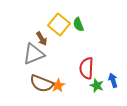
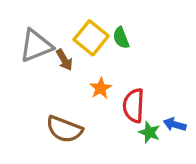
gray triangle: (34, 54) -> (36, 46), moved
blue arrow: (113, 80) -> (175, 124), turned -56
orange star: (58, 86) -> (101, 88), moved

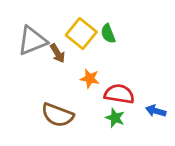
orange star: (101, 88) -> (90, 79), turned -30
red semicircle: (134, 106) -> (119, 94), turned 96
green star: (149, 132) -> (115, 118), moved

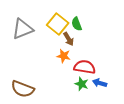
brown arrow: (57, 53) -> (69, 39), moved
blue arrow: (156, 111) -> (100, 83), moved
brown semicircle: (57, 115) -> (23, 89), moved

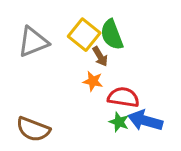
green semicircle: (77, 24) -> (112, 35), size x1.5
blue arrow: (100, 83) -> (145, 121), size x1.6

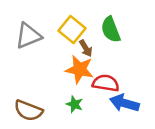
green semicircle: (112, 35) -> (111, 30), moved
orange star: (93, 81) -> (80, 69), size x1.6
green star: (119, 122) -> (75, 104), moved

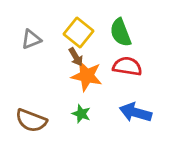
gray triangle: (28, 36) -> (31, 39), size x0.7
brown arrow: (86, 48) -> (76, 57), moved
red semicircle: (106, 83) -> (127, 66), moved

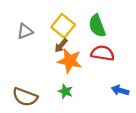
brown arrow: (76, 57) -> (61, 46), turned 72
blue arrow: (135, 112) -> (120, 90), moved, size x0.7

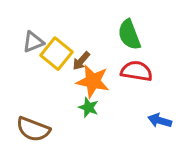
yellow square: (63, 26) -> (56, 54), moved
green star: (65, 91) -> (88, 107), moved

